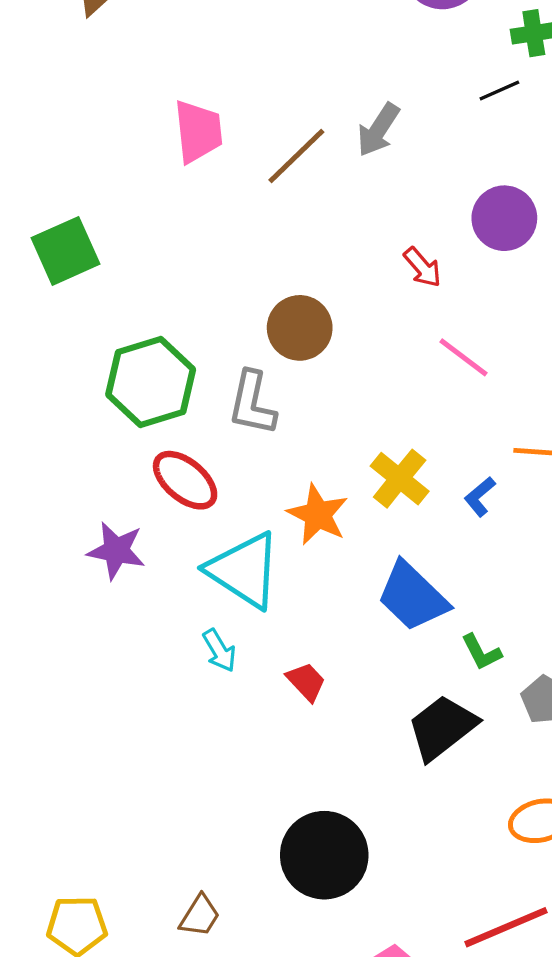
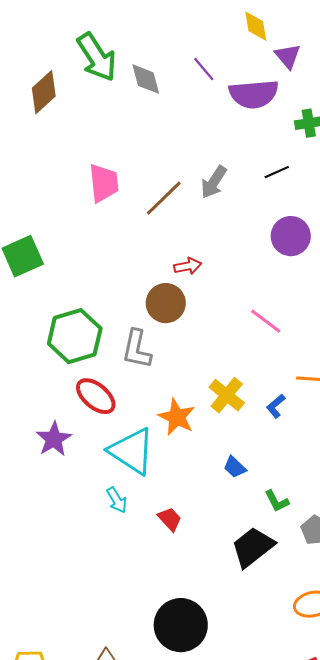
black line: (499, 90) -> (277, 172), moved
red arrow: (422, 267) -> (188, 266), moved, turned -60
purple star: (116, 551) -> (54, 439), turned 30
blue trapezoid: (413, 596) -> (235, 467), size x0.5

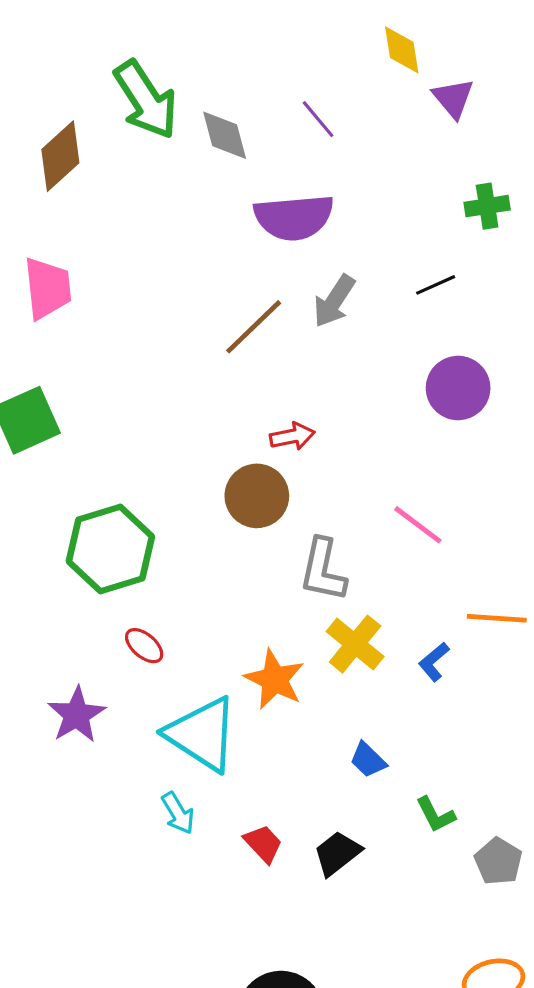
purple semicircle: (254, 94) -> (294, 217), moved
pink trapezoid: (104, 183) -> (48, 288), moved
gray L-shape: (137, 349) -> (323, 570), moved
red ellipse: (96, 396) -> (144, 646), size x0.6
black trapezoid: (253, 547) -> (337, 853), moved, size x0.7

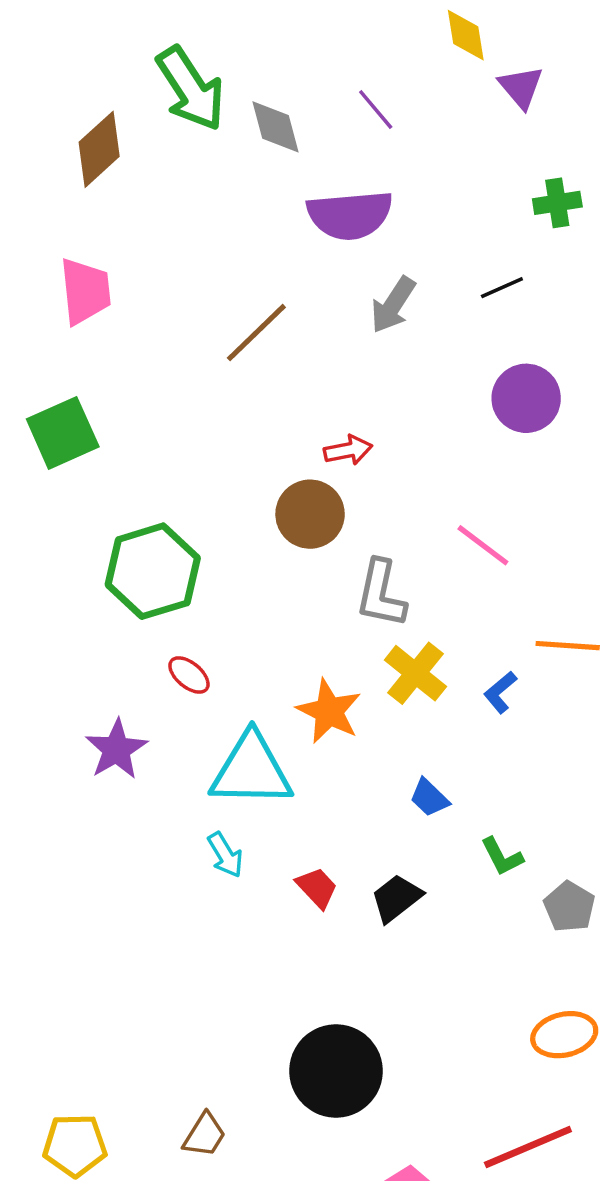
brown line: (254, 327) -> (256, 333), moved
cyan triangle: (202, 734) -> (251, 770), turned -32

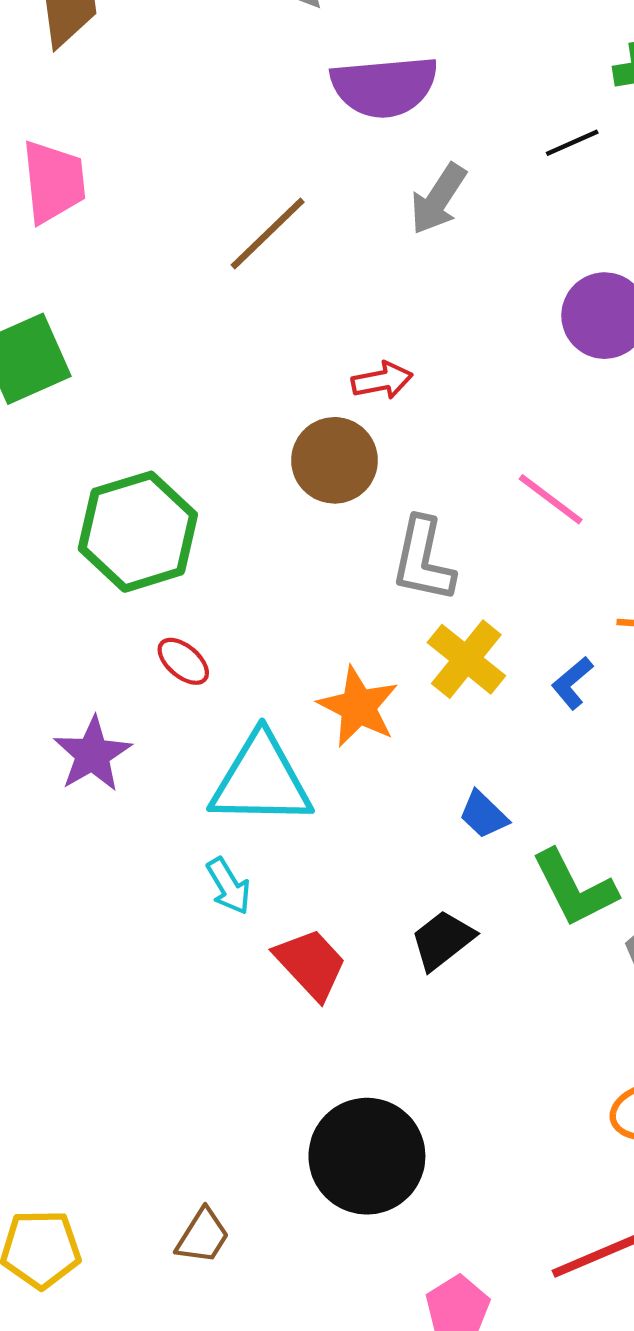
black line: (502, 288) -> (572, 143), moved
green L-shape: (502, 857) -> (574, 888), size x1.6
red trapezoid: (317, 888) -> (311, 964), moved, size x1.4

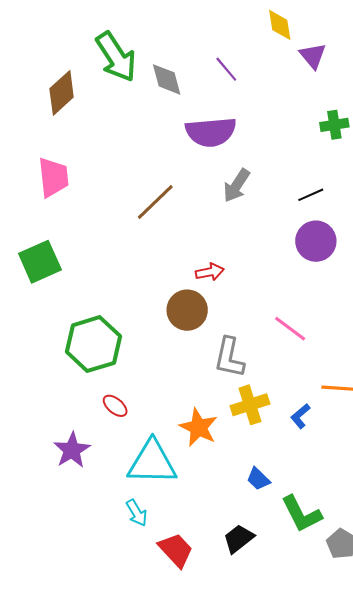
black line: (572, 143) -> (311, 195), moved
yellow cross: (466, 659) -> (250, 405), turned 33

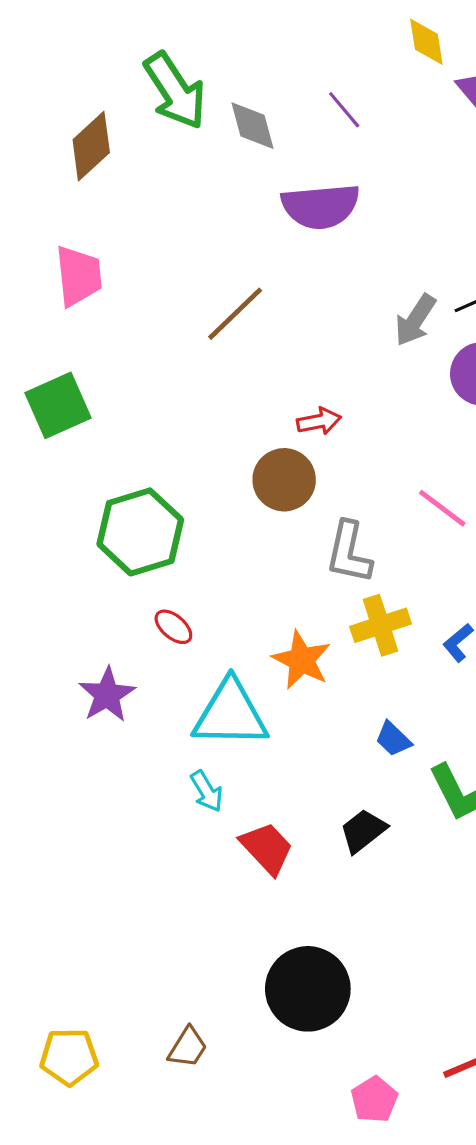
gray arrow: (237, 186) -> (415, 320), moved

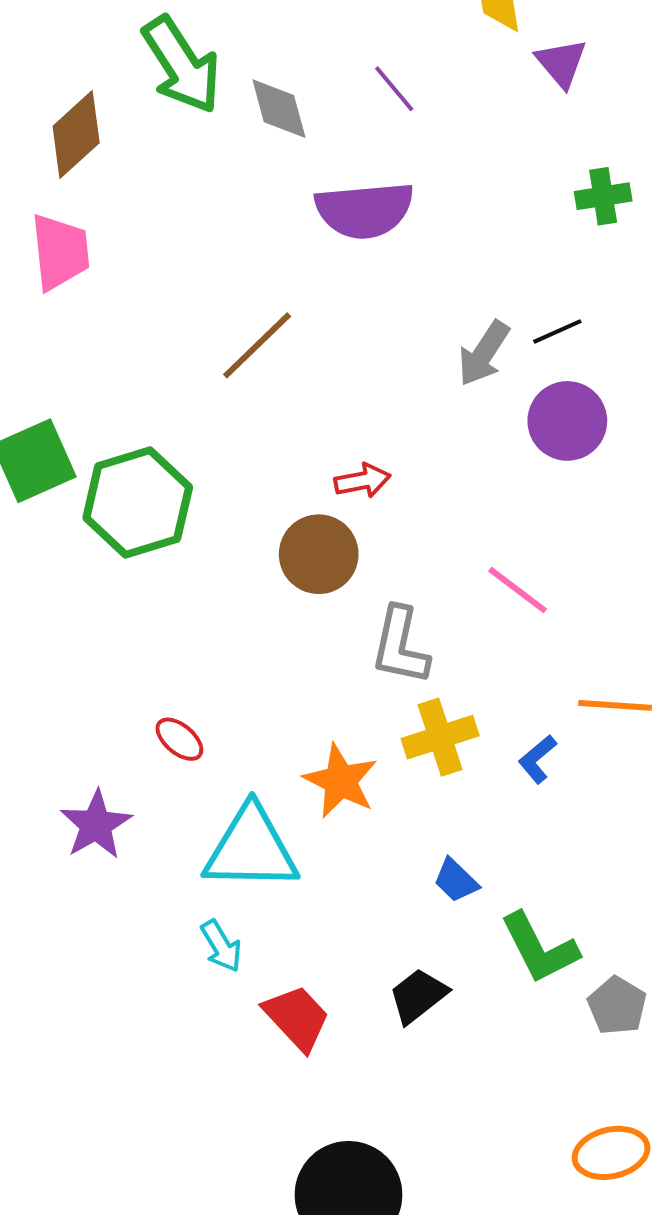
pink trapezoid: (79, 276) -> (60, 252), moved
green hexagon: (140, 532) -> (138, 503), moved

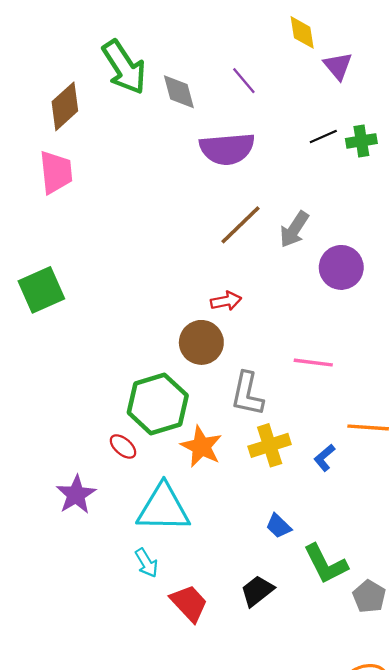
black line: (557, 331) -> (323, 136), moved
brown line: (257, 345) -> (241, 225), moved
green hexagon: (138, 503) -> (158, 404), moved
pink line: (518, 590) -> (313, 363), turned -30
orange star: (341, 781) -> (201, 446), moved

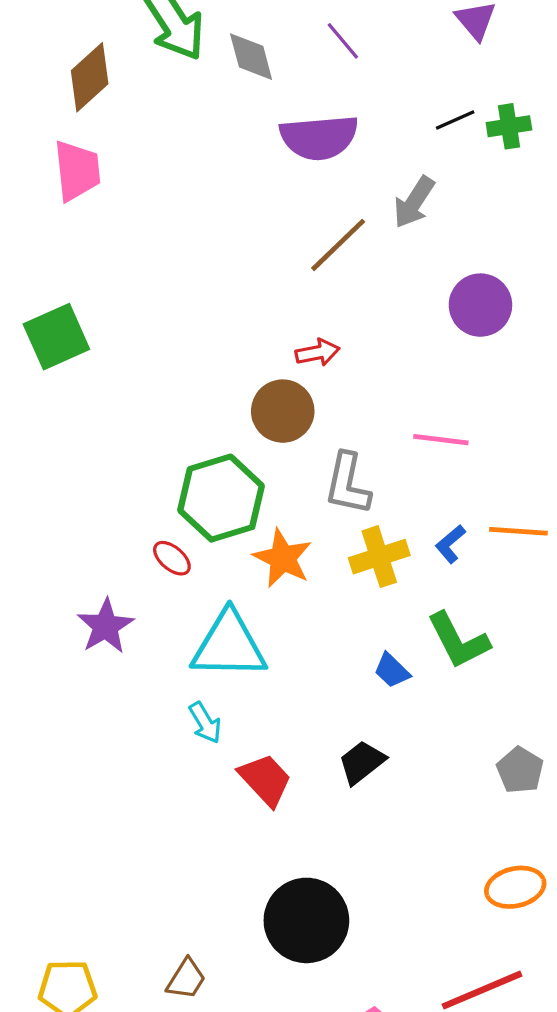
gray arrow: (294, 229) -> (414, 202), moved
blue L-shape: (324, 458) -> (450, 544), moved
green L-shape: (326, 564) -> (458, 640), moved

